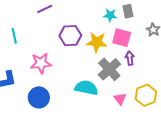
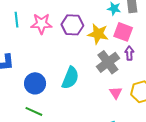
pink star: (41, 63) -> (41, 24), moved
cyan semicircle: (86, 88) -> (70, 78), moved, turned 95

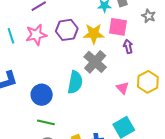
gray cross: (108, 62) -> (95, 62), moved

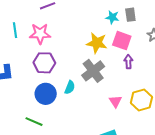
purple hexagon: (67, 30) -> (44, 63), moved
cyan semicircle: (75, 82) -> (70, 87), size x0.6
blue circle: (42, 95) -> (46, 94), moved

